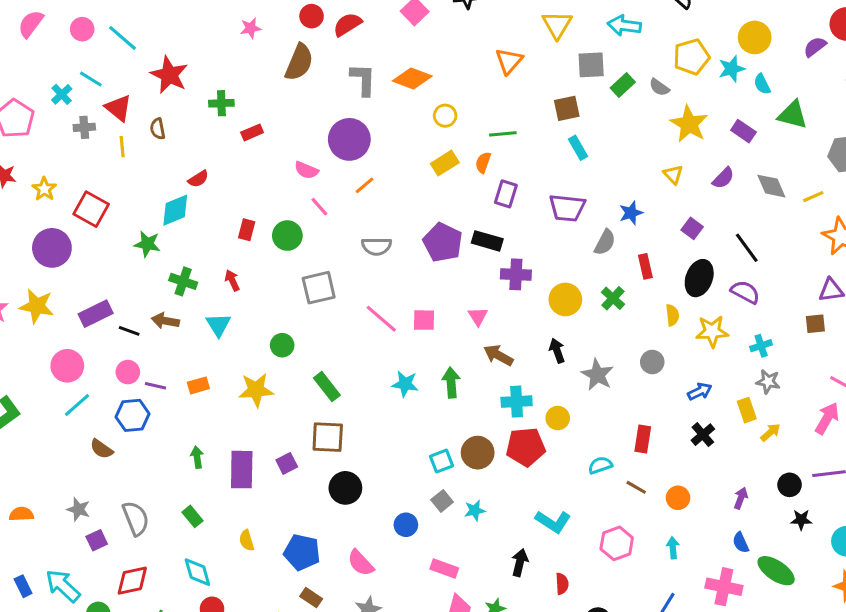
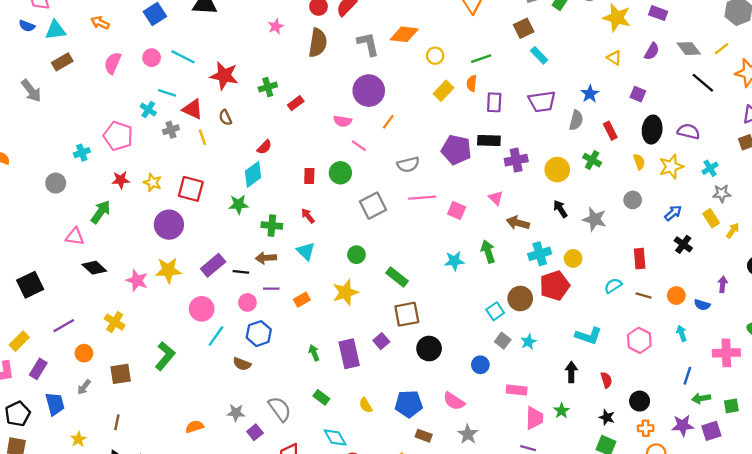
black line: (747, 248) -> (703, 83), moved
pink line: (381, 319) -> (422, 198), moved, turned -32
pink square: (424, 320) -> (457, 210), turned 36
purple line: (156, 386) -> (271, 289), moved
blue semicircle: (741, 543) -> (702, 305), moved, turned -35

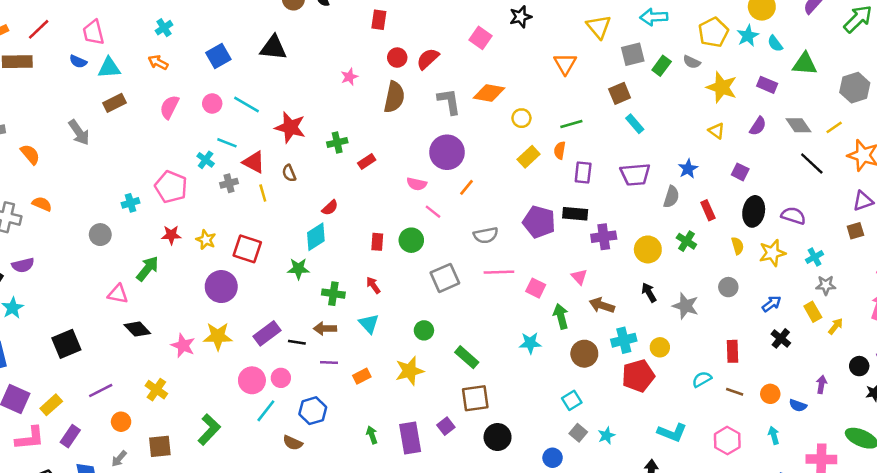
green arrow: (488, 252) -> (561, 316), moved
brown circle: (520, 298) -> (584, 354), moved
pink circle: (247, 302) -> (281, 378), moved

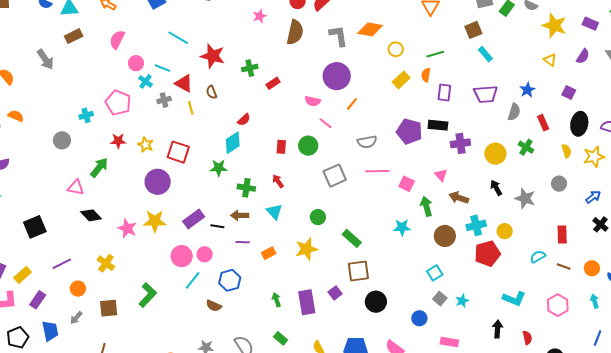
pink circle: (212, 103) -> (136, 63), moved

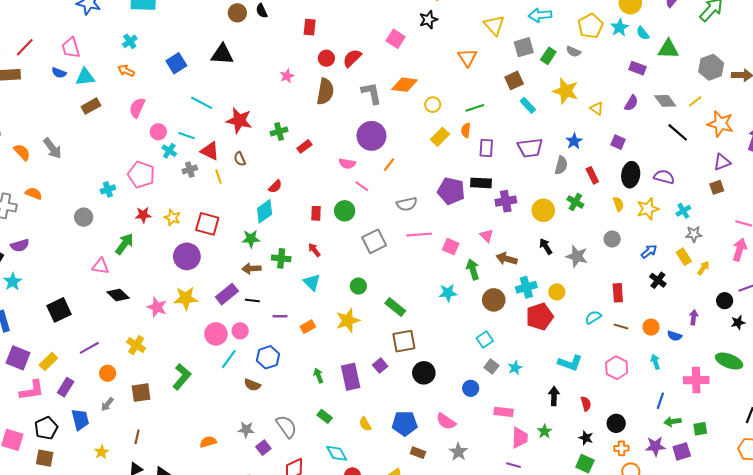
yellow star: (554, 25) -> (566, 91), moved
gray arrow: (45, 59) -> (52, 148), moved
brown arrow: (240, 215) -> (251, 269), moved

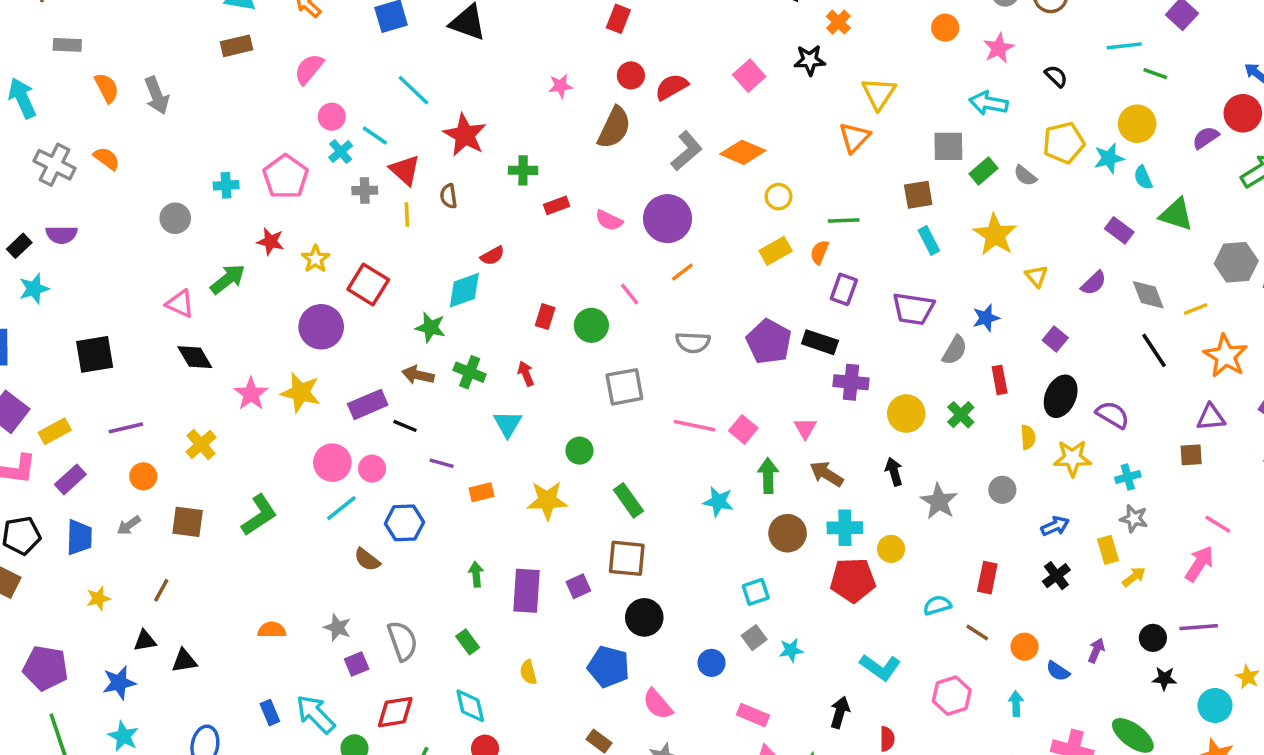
yellow triangle: (494, 25) -> (879, 93), moved
gray L-shape: (371, 93) -> (687, 151), turned 45
pink semicircle: (347, 163) -> (609, 220), moved
pink line: (419, 235) -> (694, 426), moved
blue pentagon: (405, 423) -> (609, 667), moved

